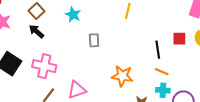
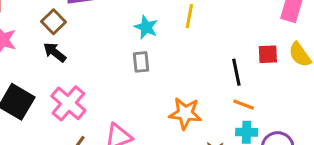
cyan star: (73, 15) -> (146, 27), moved
pink cross: (44, 66) -> (68, 103), turned 30

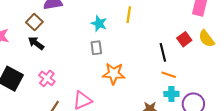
red square: (268, 54) -> (184, 39), turned -32
pink cross: (68, 103) -> (47, 78), size x0.7
orange star: (185, 113) -> (114, 74), moved

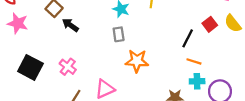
black arrow: (36, 43) -> (70, 25), moved
black line: (163, 52) -> (188, 38), turned 42

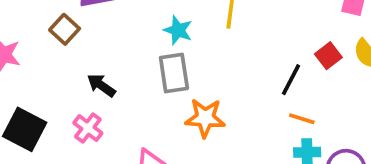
black arrow: (70, 25) -> (101, 85), moved
gray rectangle: (119, 34) -> (174, 73), size x1.5

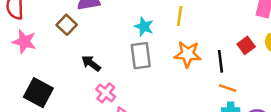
black line: (291, 80) -> (220, 61), turned -35
orange star: (205, 118) -> (188, 54), moved
pink cross: (88, 128) -> (106, 93), moved

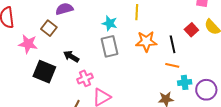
pink star: (24, 42) -> (28, 44), moved
orange line: (227, 88) -> (172, 65), moved
black square: (38, 93) -> (44, 72), moved
pink cross: (106, 93) -> (85, 78), turned 35

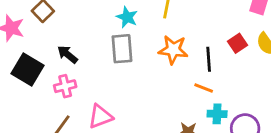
pink cross: (85, 78) -> (65, 86), moved

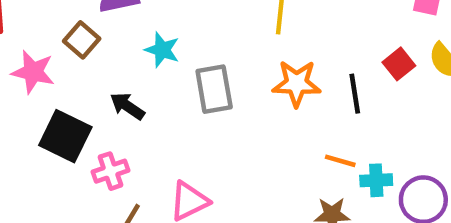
cyan star: (127, 17) -> (162, 50), moved
pink cross: (65, 86) -> (110, 171), moved
orange line: (204, 88) -> (340, 161), moved

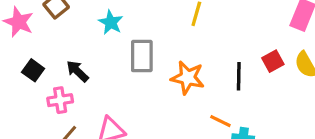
orange star: (297, 83) -> (188, 78), moved
black arrow: (127, 106) -> (77, 71), moved
black square: (65, 136) -> (33, 70), size x0.6

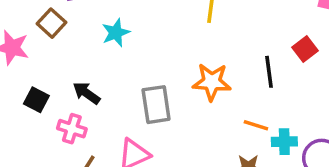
cyan star: (111, 22) -> (116, 33), turned 30
gray rectangle: (142, 56) -> (156, 105), moved
pink cross: (60, 100) -> (72, 129), turned 35

